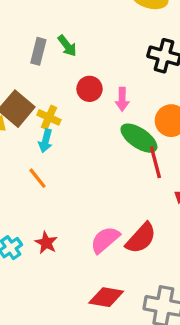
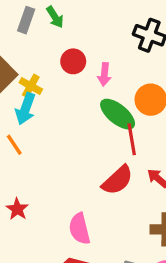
cyan arrow: (46, 141) -> (25, 109), size x1.4
red semicircle: (141, 238) -> (117, 180), moved
pink semicircle: (105, 240) -> (79, 229), moved, turned -68

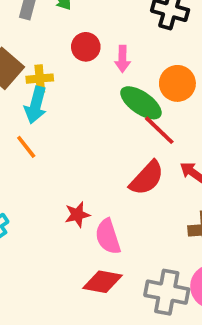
yellow cross: (31, 86) -> (40, 79), turned -30
red line: (132, 139) -> (159, 130), turned -32
red star: (17, 209) -> (77, 215), moved, turned 30

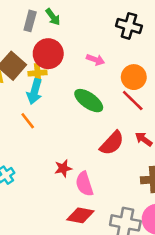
red circle: (86, 47) -> (48, 54), moved, size x1.5
pink arrow: (122, 59) -> (95, 60), turned -72
green ellipse: (141, 103) -> (89, 101), moved
red line: (159, 130) -> (133, 100), moved

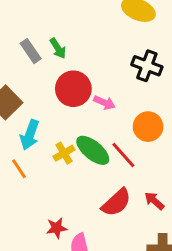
gray rectangle: (30, 21) -> (31, 51), turned -54
red circle: (48, 54) -> (73, 89), moved
yellow cross: (38, 73) -> (64, 153), moved, turned -30
red line: (133, 100) -> (123, 155), moved

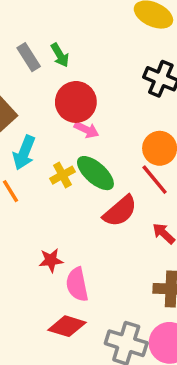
pink arrow: (104, 103) -> (86, 130), moved
red line: (123, 155) -> (155, 180), moved
red semicircle: (116, 203) -> (120, 211), moved

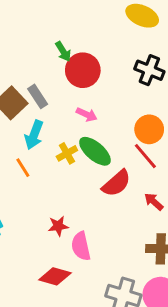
gray rectangle: (29, 57) -> (38, 96), moved
red circle: (76, 102) -> (83, 70), moved
red diamond: (67, 326) -> (55, 276), moved

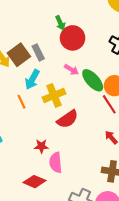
green ellipse: (95, 151) -> (93, 80), moved
yellow cross: (67, 153) -> (54, 95), size x1.5
red semicircle: (116, 183) -> (67, 119), moved

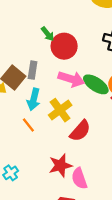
gray rectangle: (38, 52) -> (33, 70), turned 49
pink arrow: (71, 70) -> (71, 79), size x1.6
red star: (41, 146) -> (60, 165), size x1.5

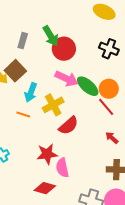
green arrow: (48, 34) -> (51, 36), size x1.5
gray rectangle: (33, 70) -> (23, 41), moved
orange line: (28, 125) -> (23, 115), turned -40

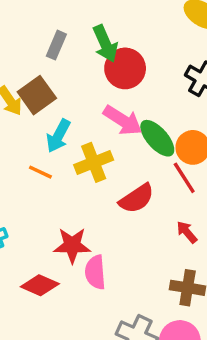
red semicircle: (69, 126) -> (137, 199), moved
red diamond: (45, 188) -> (40, 285), moved

